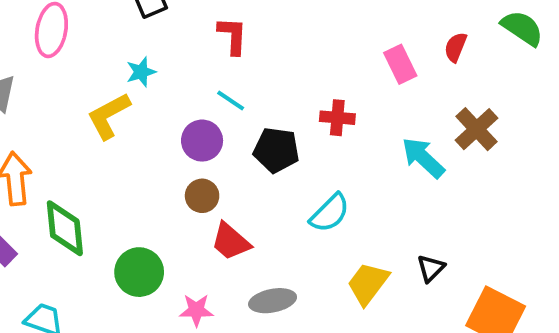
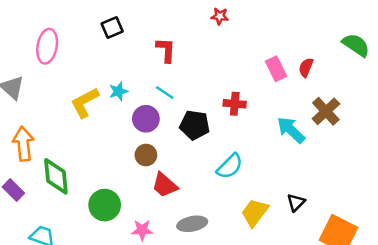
red semicircle: (456, 47) -> (306, 67), moved
cyan star: (141, 72) -> (118, 91), moved

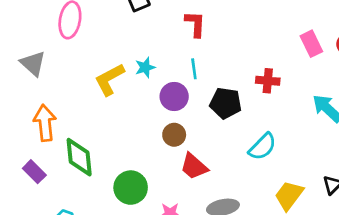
cyan line: (165, 93) -> (194, 69), turned 48

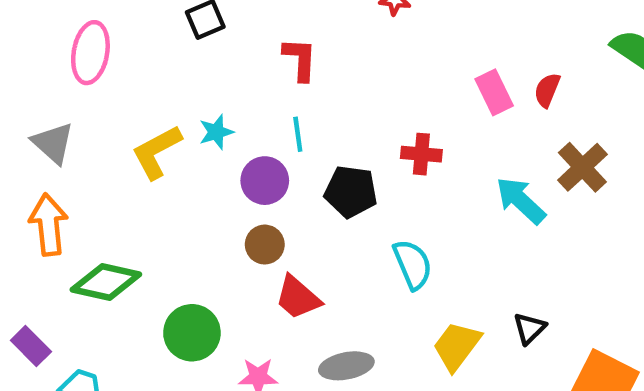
gray triangle: (33, 64) -> (53, 143), moved
cyan semicircle: (263, 147) -> (413, 264), turned -68
green diamond: (79, 157) -> (106, 282), turned -72
purple rectangle: (34, 172) -> (31, 346), moved

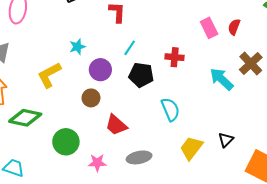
cyan line: (298, 134) -> (130, 48), moved, turned 42
yellow L-shape: (157, 152) -> (49, 75), moved
brown circle: (265, 245) -> (91, 98), moved

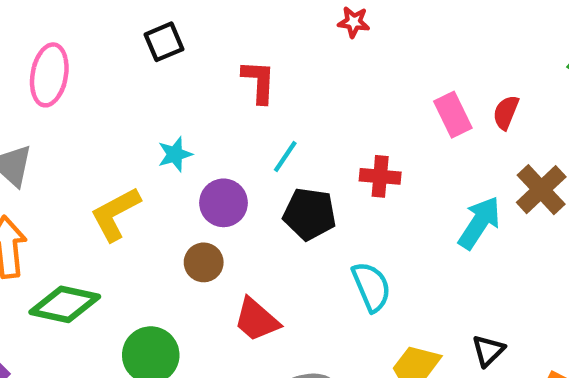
cyan arrow: (222, 79) -> (479, 223), turned 80

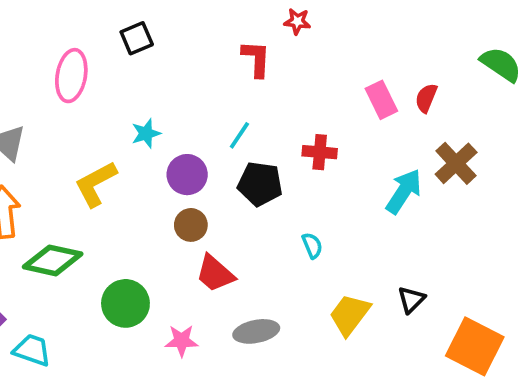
pink ellipse: (49, 75) -> (71, 76), moved
red L-shape: (259, 82) -> (256, 59), moved
brown circle: (204, 262) -> (191, 225), moved
cyan semicircle: (371, 287) -> (312, 246), size x0.6

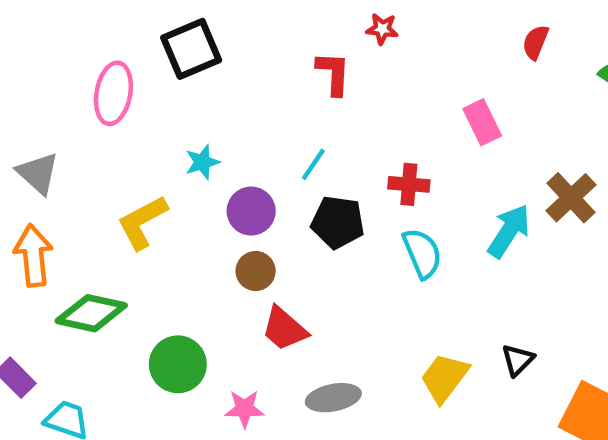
black square: (137, 38) -> (191, 49), size x1.5
red semicircle: (426, 98) -> (535, 42), moved
cyan semicircle: (312, 246) -> (422, 253), moved, size x1.6

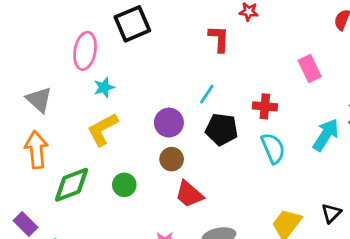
cyan star: (202, 162) -> (104, 87), moved
green diamond: (91, 313) -> (71, 185), turned -33
green circle: (178, 364) -> (124, 185), moved, size x0.7

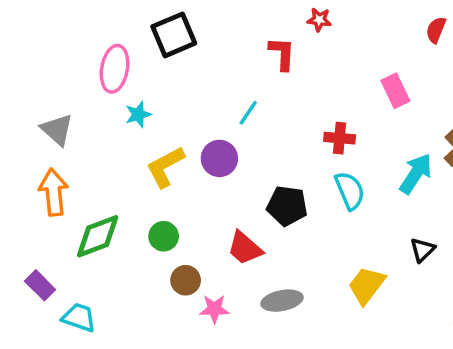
cyan line: (207, 94) -> (248, 113), moved
yellow L-shape: (103, 129) -> (165, 167), moved
black pentagon: (222, 129) -> (287, 206), moved
brown circle: (172, 159) -> (186, 280), moved
black triangle: (331, 213) -> (422, 250), moved

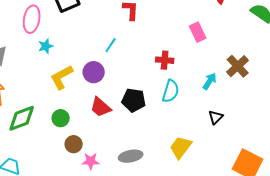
cyan arrow: (416, 174) -> (210, 81), size x0.7
cyan semicircle: (350, 191) -> (171, 91), turned 40
red trapezoid: (245, 248) -> (101, 107), moved
black triangle: (422, 250) -> (216, 117), moved

